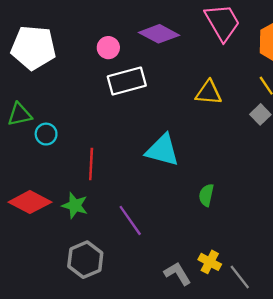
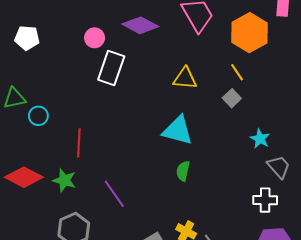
white pentagon: (33, 48) -> (27, 38), size x0.6
white rectangle: (127, 81) -> (111, 68), turned -56
cyan triangle: (162, 150) -> (178, 130), moved

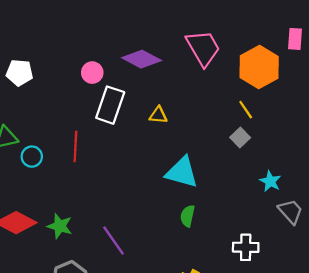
yellow triangle: (185, 78) -> (158, 115), moved, size x0.7
red line: (79, 143) -> (75, 146), moved
white cross: (265, 200) -> (246, 247), moved

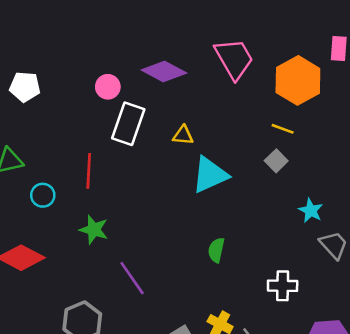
yellow line: (246, 110) -> (283, 129), turned -36
cyan circle: (32, 157) -> (43, 195), moved
cyan triangle: (182, 172) -> (210, 175), moved, turned -39
green star: (60, 226) -> (94, 230), moved

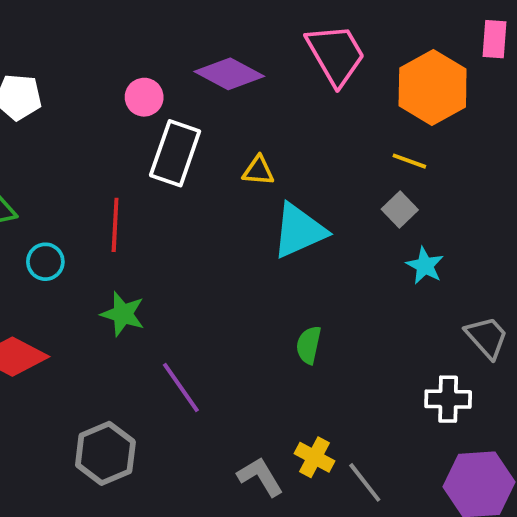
cyan star: (311, 211) -> (425, 266), moved
white cross: (283, 286) -> (448, 399), moved

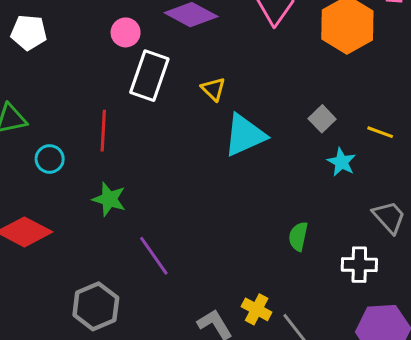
yellow line: (409, 161) -> (380, 132), moved
yellow triangle: (258, 171) -> (213, 89), turned 40
green semicircle: (309, 345) -> (298, 236), moved

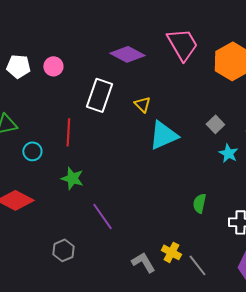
pink circle: (126, 32) -> (53, 66), moved
gray hexagon: (96, 306) -> (63, 250), size x0.7

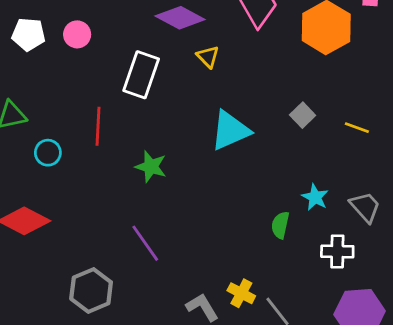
yellow triangle: (142, 104) -> (208, 57), moved
cyan star: (228, 153) -> (315, 197), moved
green star: (72, 178) -> (151, 167), moved
gray hexagon: (63, 250) -> (91, 290), size x1.4

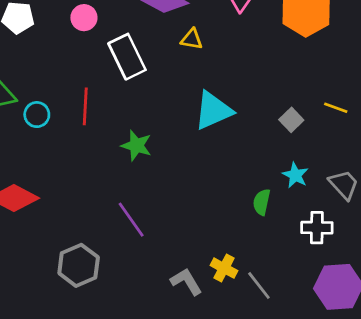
pink circle: (77, 34) -> (84, 18), moved
yellow triangle: (208, 57) -> (192, 39), turned -35
white rectangle: (141, 75) -> (127, 57), turned -45
gray square: (303, 115) -> (291, 120), moved
cyan circle: (48, 153) -> (37, 115), moved

